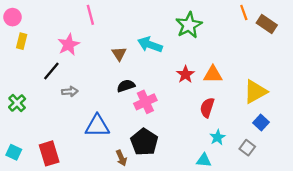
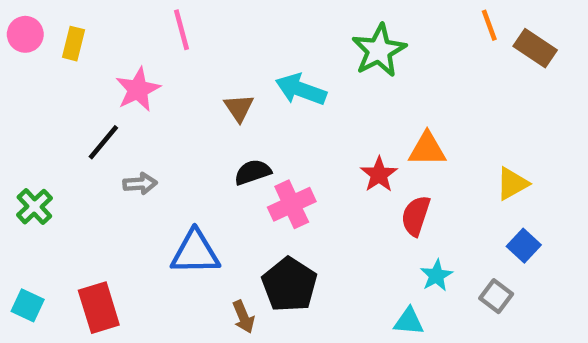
yellow rectangle: (22, 41) -> (73, 44), moved
red star: (185, 74) -> (379, 174), moved
yellow triangle: (255, 92) -> (512, 184), size x0.7

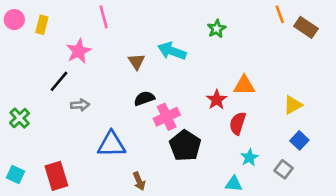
green star: (379, 50) -> (217, 29), size x0.6
black pentagon: (289, 285) -> (185, 146), moved

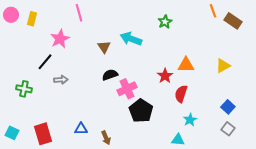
yellow triangle: (293, 105) -> (223, 66), moved
green cross: (20, 118) -> (24, 89), moved, turned -35
blue triangle: (111, 144) -> (81, 129), moved, size x0.6
gray square: (284, 169) -> (228, 129), moved

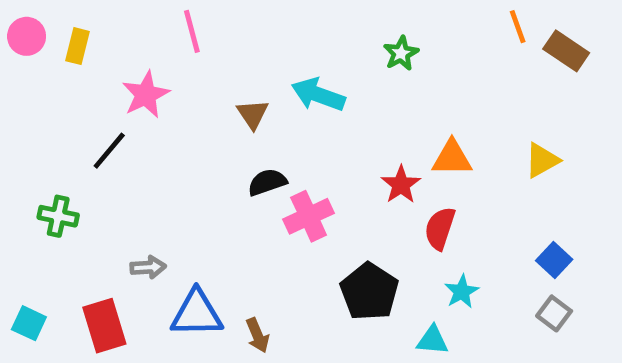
gray arrow: (61, 80) -> (148, 267), moved
black pentagon: (141, 111) -> (369, 292), moved
blue triangle: (81, 129) -> (197, 313), size x1.6

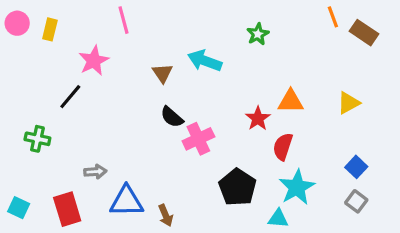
black semicircle: (267, 182) -> (172, 117), turned -120
cyan star: (462, 292) -> (297, 187), size x1.6

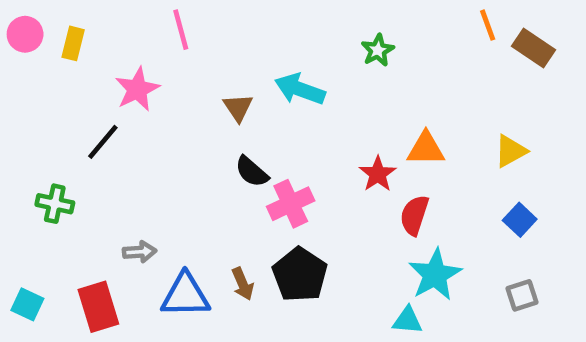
blue square: (356, 167) -> (520, 220), moved
black pentagon: (237, 187) -> (300, 275), moved
gray square: (356, 201) -> (522, 295), turned 35
brown arrow: (166, 215) -> (243, 284), moved

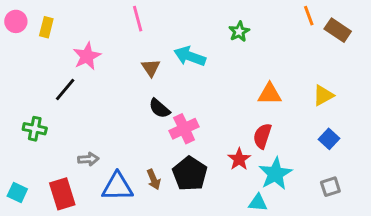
pink line: (181, 30) -> (138, 19), moved
red star: (378, 174) -> (239, 159), moved

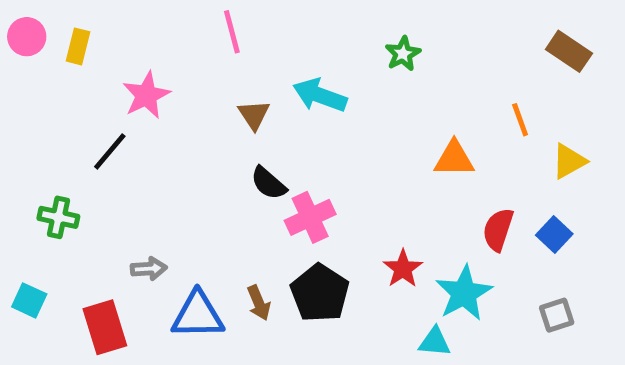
orange line: (309, 16) -> (520, 120), moved
yellow triangle: (323, 95) -> (569, 161), moved
red semicircle: (262, 136) -> (498, 230), moved
cyan square: (17, 192) -> (29, 300), moved

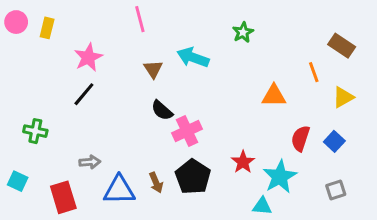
brown rectangle: (569, 51) -> (342, 46), moved
black line: (110, 151) -> (84, 94), moved

